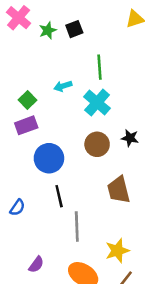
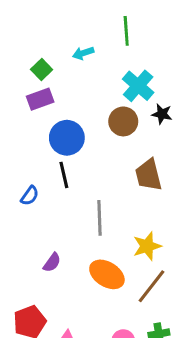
cyan cross: (97, 103) -> (138, 86), moved
black line: (59, 196) -> (64, 175), moved

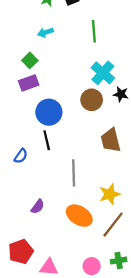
cyan arrow: (83, 53) -> (46, 32), moved

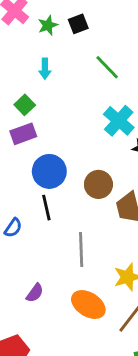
green line: (94, 31) -> (107, 67), turned -40
cyan arrow: (46, 32) -> (45, 69), turned -72
brown circle: (92, 100) -> (98, 184), moved

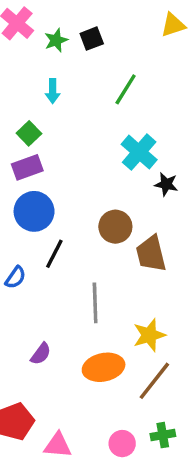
green line: (107, 67) -> (126, 89), turned 76
blue circle: (49, 171) -> (34, 211), moved
black line: (46, 208) -> (54, 254), turned 40
orange ellipse: (88, 305) -> (104, 367), turned -44

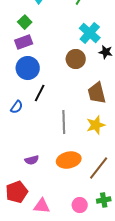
brown circle: (115, 227) -> (76, 59), moved
yellow star: (149, 335) -> (96, 125), moved
purple semicircle: (41, 354) -> (32, 160), moved, turned 40

